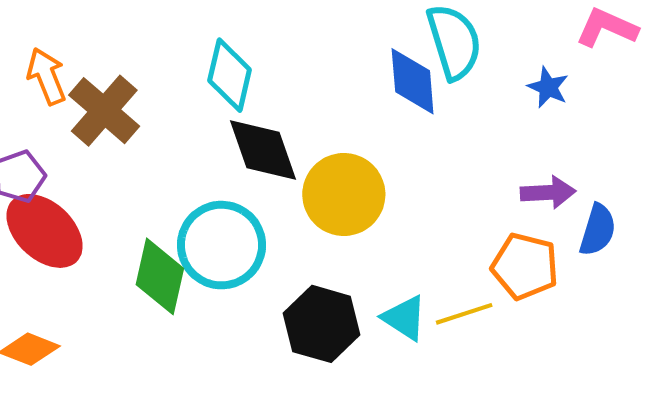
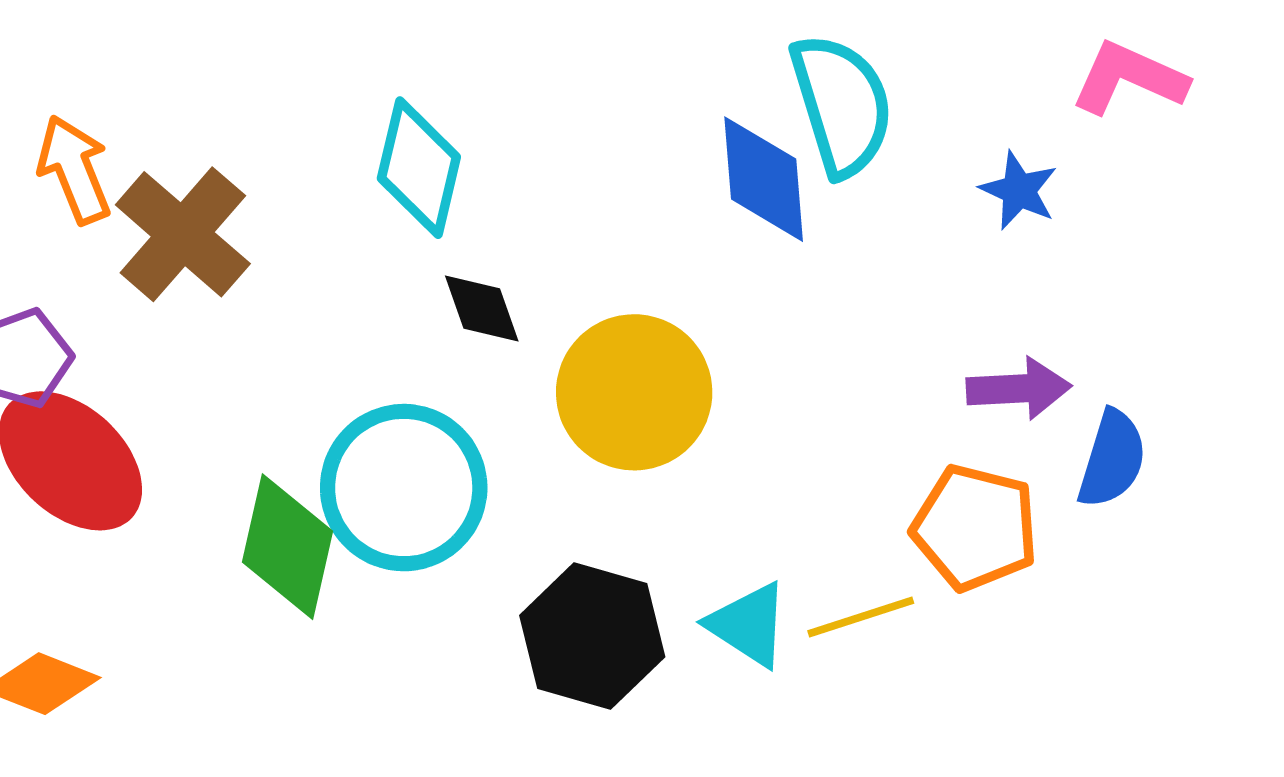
black diamond: (263, 150) -> (482, 309), size x0.6

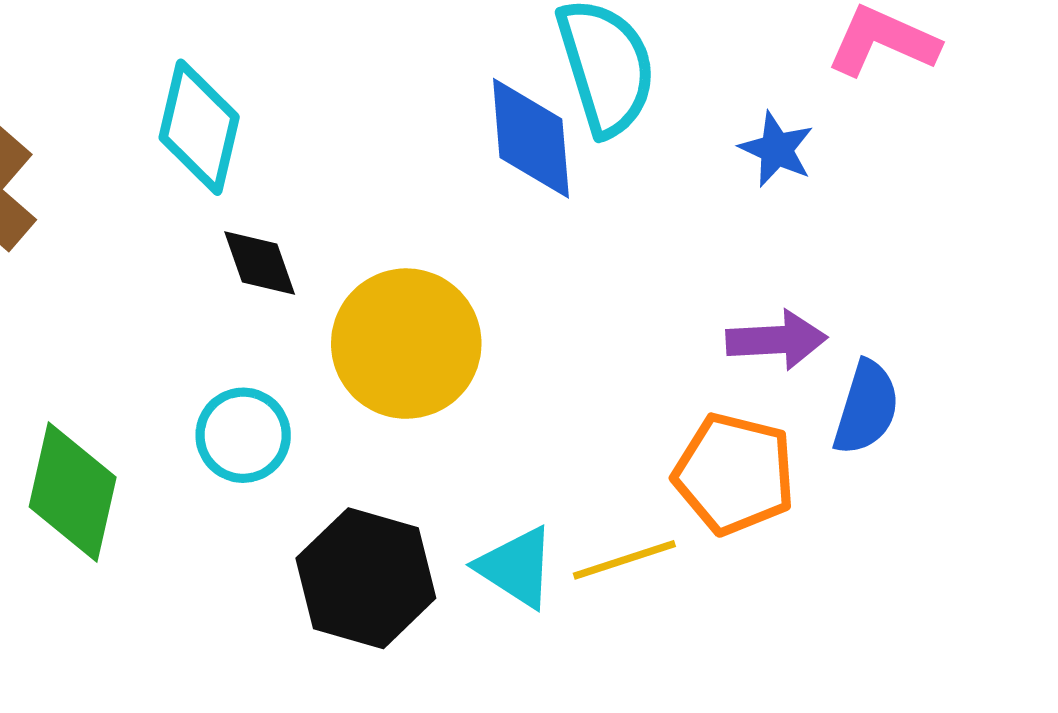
cyan circle: (404, 488) -> (243, 435), moved, size x0.6

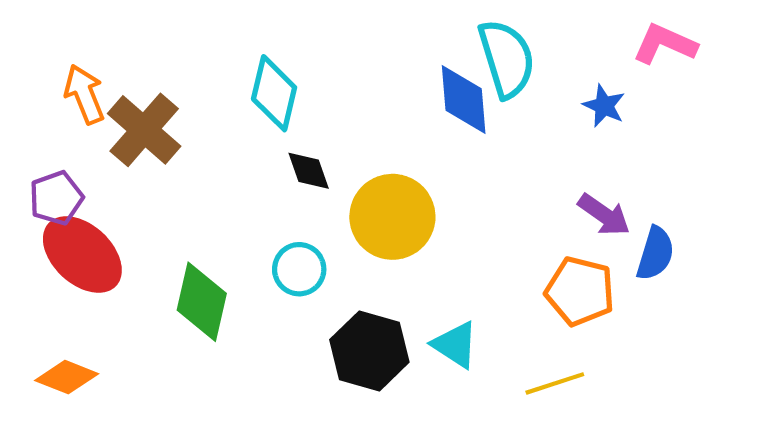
purple arrow: (777, 340) -> (604, 215), turned 38
yellow line: (624, 560) -> (555, 383), moved

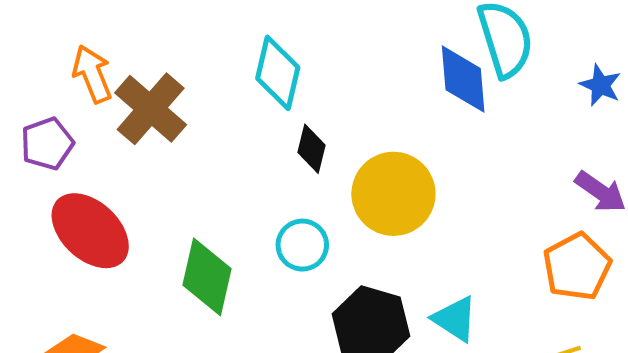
black diamond: (309, 171) -> (312, 149), turned 33
purple pentagon: (56, 198) -> (47, 144), moved
orange pentagon: (580, 291) -> (577, 267), turned 30

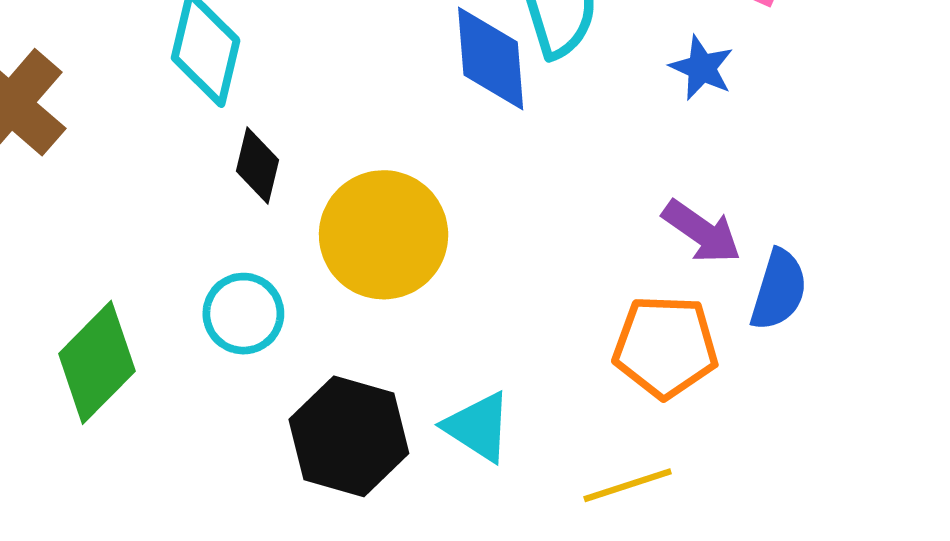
orange pentagon: (577, 267) -> (665, 347), turned 30
green diamond: (207, 277) -> (97, 362), turned 32

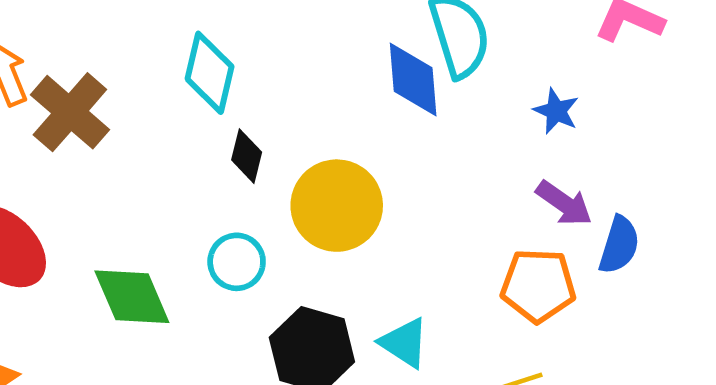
blue star: (702, 68) -> (556, 111), moved
green diamond: (97, 362) -> (132, 297), turned -68

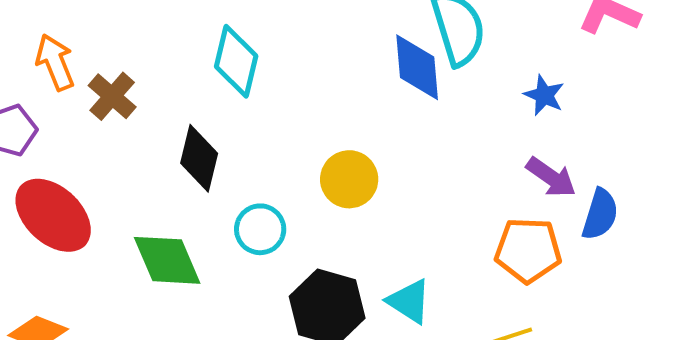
brown cross: (70, 112) -> (112, 96), size x0.7
black diamond: (247, 156) -> (199, 158), moved, size x1.4
yellow circle: (337, 206) -> (349, 179), size x0.7

